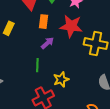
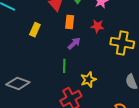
red star: (71, 26) -> (97, 26), size x0.6

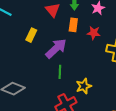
orange rectangle: (70, 22) -> (73, 25), moved
purple arrow: (74, 43) -> (56, 48), moved, size x1.6

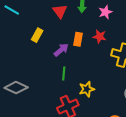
orange rectangle: (73, 25) -> (78, 39), moved
purple arrow: (56, 48) -> (61, 50), size x0.7

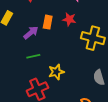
green line: (64, 74) -> (33, 56), turned 72

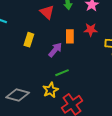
yellow star: (56, 72) -> (51, 90), moved

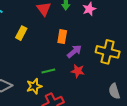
red star: (91, 30) -> (78, 71), moved
purple arrow: (55, 50) -> (74, 51), moved

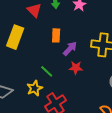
yellow rectangle: (21, 33) -> (15, 37), size x1.6
green line: (48, 71) -> (47, 71), turned 64

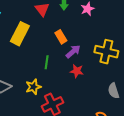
orange rectangle: (56, 35) -> (61, 37), turned -40
green line: (47, 71) -> (47, 62), moved, turned 48

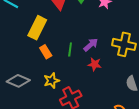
orange rectangle: (61, 37) -> (46, 52), moved
green line: (47, 62) -> (70, 49), moved

